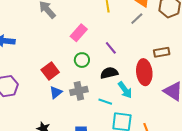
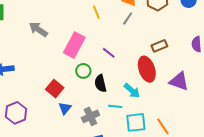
pink rectangle: (79, 33) -> (74, 45), size x1.4
black semicircle: (109, 73) -> (100, 83), moved, turned -78
gray cross: (79, 91) -> (90, 116), moved

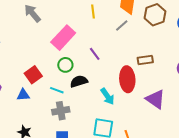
black semicircle: (100, 83) -> (79, 81), turned 72
cyan line: (115, 106) -> (57, 90), moved
blue triangle: (65, 108) -> (23, 95), moved, turned 32

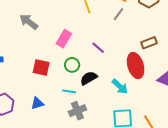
pink rectangle: (63, 38) -> (64, 39), size x0.7
red square: (33, 75) -> (41, 68), moved, turned -30

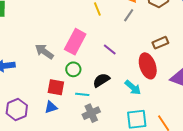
gray arrow: (29, 22) -> (44, 52), moved
pink rectangle: (64, 39) -> (75, 42), size x1.4
green circle: (72, 65) -> (73, 69), moved
red square: (41, 68) -> (56, 87), moved

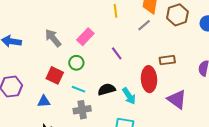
pink rectangle: (75, 42) -> (85, 37), size x0.7
black semicircle: (101, 80) -> (107, 89), moved
blue triangle: (51, 107) -> (44, 101), moved

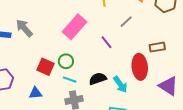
gray line: (144, 25) -> (126, 22), moved
pink rectangle: (85, 37) -> (75, 27), size x1.4
gray arrow: (53, 38) -> (24, 28), moved
green circle: (76, 63) -> (66, 61), moved

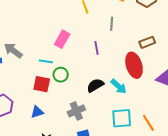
gray line: (126, 22) -> (112, 24), turned -32
pink rectangle: (75, 27) -> (62, 39), size x0.7
purple line: (106, 42) -> (97, 48), turned 40
cyan line: (70, 80) -> (46, 61), moved

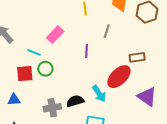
red ellipse: (134, 65) -> (119, 77), turned 50
red square: (42, 84) -> (25, 74), turned -30
black semicircle: (95, 85) -> (75, 101), moved

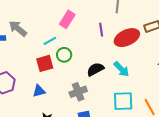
cyan line: (34, 52) -> (50, 41), turned -40
red ellipse: (119, 77) -> (127, 38), moved, turned 30
black semicircle: (75, 101) -> (95, 69), moved

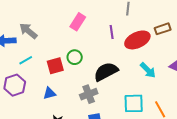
cyan line: (50, 41) -> (26, 60), moved
black semicircle: (95, 69) -> (106, 72), size x1.4
cyan arrow: (121, 69) -> (148, 70), moved

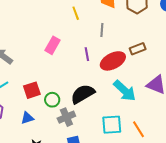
green circle: (75, 57) -> (52, 100), moved
cyan arrow: (148, 70) -> (125, 91), size x1.4

